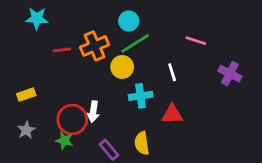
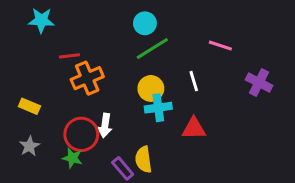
orange cross: (95, 46) -> (87, 78), moved
yellow circle: (122, 67) -> (151, 88), moved
yellow rectangle: (26, 95) -> (29, 106), turned 42
yellow semicircle: (142, 143) -> (143, 160), moved

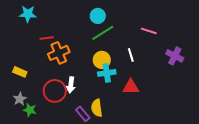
green star: (72, 158) -> (30, 110), moved

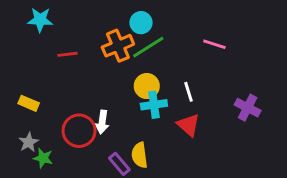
orange cross: (59, 53) -> (118, 46), moved
white line: (131, 55) -> (189, 92), moved
purple cross: (175, 56) -> (248, 108), moved
red triangle: (131, 87) -> (189, 125), turned 42

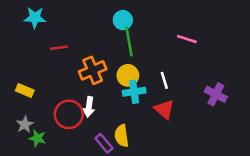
orange cross: (118, 46) -> (93, 70), moved
green line: (148, 47) -> (129, 41), turned -68

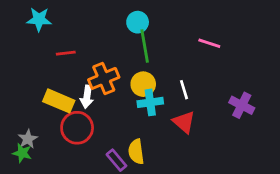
yellow rectangle: (25, 90) -> (59, 101), moved, size x1.5
white arrow: (89, 107) -> (87, 97), moved
green star: (37, 138) -> (22, 153), moved

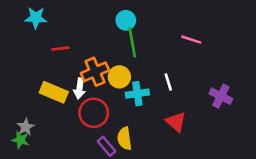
yellow circle: (143, 84) -> (119, 77), moved
red triangle: (184, 122) -> (176, 122), moved
red circle: (77, 128) -> (94, 113), moved

